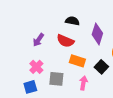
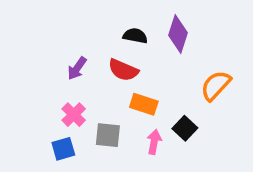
purple diamond: (97, 34) -> (178, 34), moved
black square: (101, 67) -> (185, 128), moved

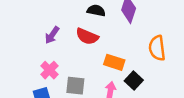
orange semicircle: (216, 85) -> (157, 48), turned -50
orange rectangle: (144, 104) -> (114, 62), moved

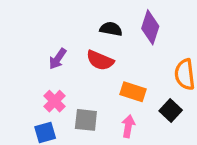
black square: (134, 80) -> (171, 111), moved

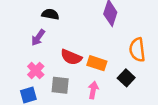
black semicircle: (111, 29) -> (50, 14), moved
red semicircle: (100, 60) -> (71, 57), moved

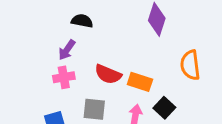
pink cross: (36, 71) -> (64, 77), moved, turned 35
black square: (126, 78) -> (164, 108), moved

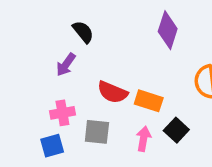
black semicircle: (82, 21) -> (83, 32), turned 40
pink cross: (64, 77) -> (62, 113), moved

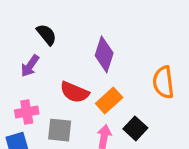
purple diamond: (168, 30) -> (104, 54), moved
orange rectangle: (149, 101) -> (109, 100), turned -60

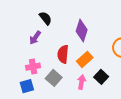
red semicircle: (74, 92) -> (63, 54), turned 72
gray square: (60, 130) -> (54, 78), turned 35

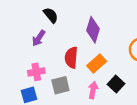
gray square: (54, 78) -> (60, 85), turned 35

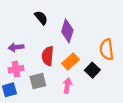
black semicircle: (51, 15) -> (41, 18), moved
purple arrow: (39, 38) -> (16, 47), moved, turned 48
black square: (116, 84) -> (92, 70), moved

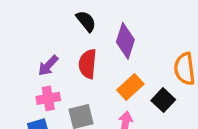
purple arrow: (16, 47) -> (48, 66), turned -40
red semicircle: (48, 56) -> (88, 64), moved

